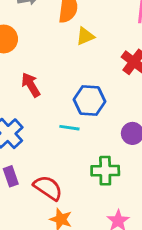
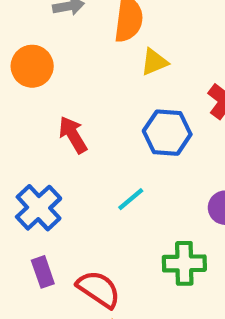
blue hexagon: (89, 101) -> (167, 133), moved
cyan line: (69, 128) -> (131, 199), turned -48

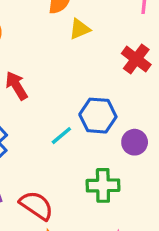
blue hexagon: (167, 133) -> (98, 116), moved

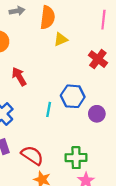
cyan line: (61, 136) -> (49, 109), turned -40
green cross: (103, 185) -> (76, 158), moved

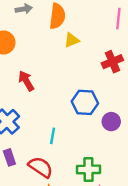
red cross: (98, 59) -> (112, 62), turned 30
cyan line: (49, 109) -> (53, 136), moved

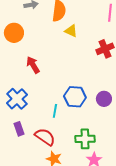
yellow triangle: (72, 40) -> (71, 31), turned 48
blue hexagon: (85, 102) -> (75, 97), moved

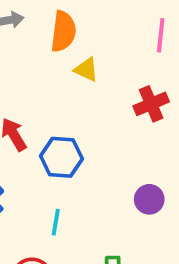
blue hexagon: (75, 97) -> (61, 157), moved

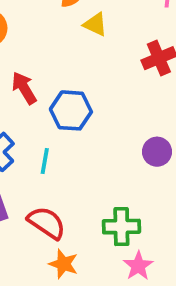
cyan line: (56, 222) -> (45, 161), moved

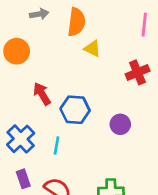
purple circle: (157, 152) -> (120, 124), moved

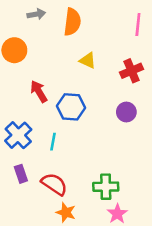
yellow triangle: (92, 49) -> (88, 61), moved
purple circle: (120, 124) -> (126, 112), moved

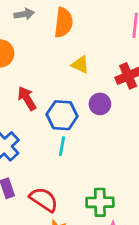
purple circle: (126, 112) -> (100, 104), moved
cyan line: (53, 142) -> (62, 146), moved

